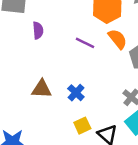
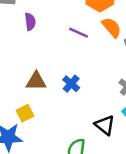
yellow square: (82, 126) -> (25, 113), moved

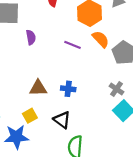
blue cross: (71, 84) -> (68, 89), turned -32
black triangle: (105, 125) -> (62, 120), moved

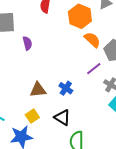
purple line: (73, 45) -> (94, 69), moved, turned -56
blue cross: (68, 89) -> (66, 88), turned 32

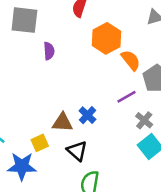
orange hexagon: (80, 16) -> (106, 38), moved
brown triangle: (38, 90) -> (62, 122), moved

